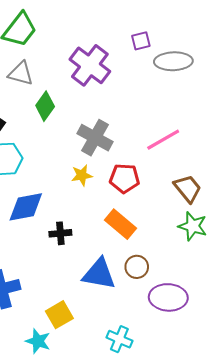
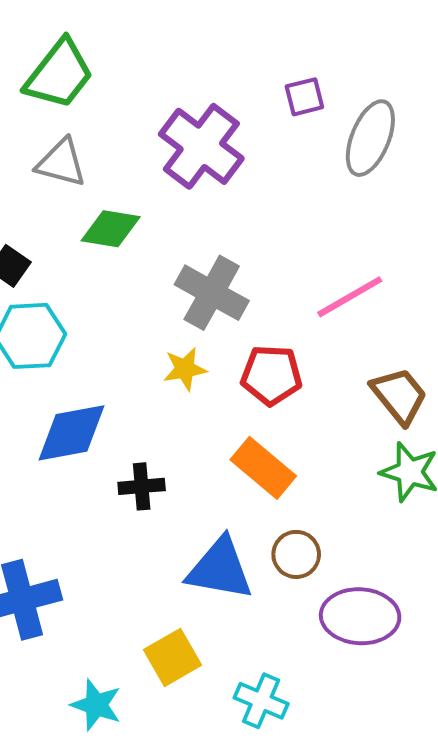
gray ellipse: (173, 61) -> (370, 138), turned -66
green diamond: (45, 106) -> (111, 229), turned 64
yellow square: (59, 315) -> (173, 657), moved

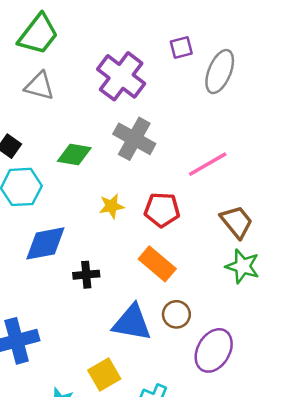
green diamond: (111, 229) -> (74, 154), moved
gray cross: (212, 293) -> (134, 139), moved
purple ellipse: (360, 616) -> (214, 350), turned -63

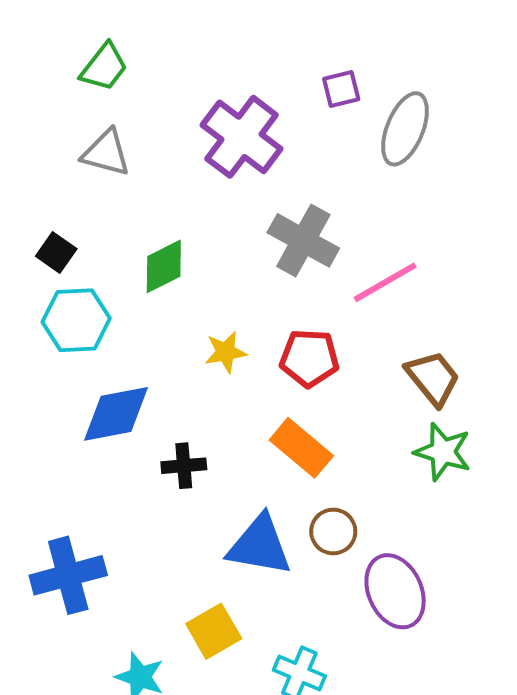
green trapezoid: (38, 34) -> (104, 67), size x0.7
gray cross: (134, 139) -> (303, 240), moved
green diamond: (74, 154) -> (164, 266), turned -36
purple ellipse: (214, 350) -> (395, 591), turned -54

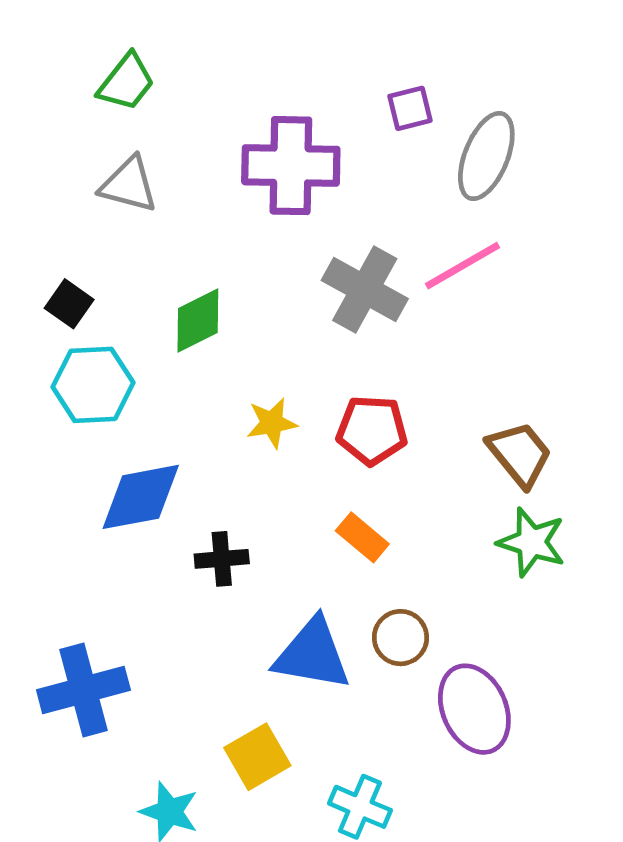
purple cross: (242, 137) -> (291, 166), turned -36
pink line: (385, 282) -> (462, 266), moved
orange rectangle: (301, 448) -> (362, 537), size x0.7

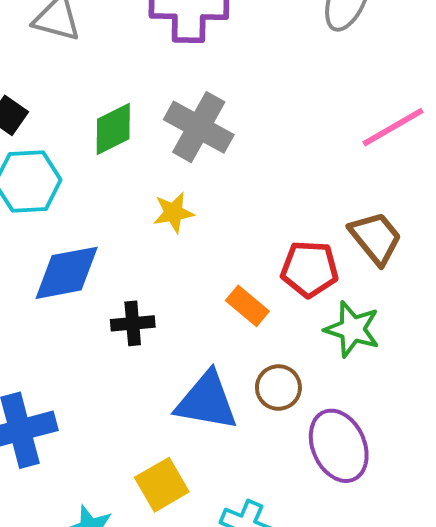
pink line: (462, 266) -> (393, 127), moved
gray cross: (365, 290) -> (199, 127), moved
red pentagon: (372, 430) -> (310, 269), moved
green star: (532, 542) -> (352, 329), moved

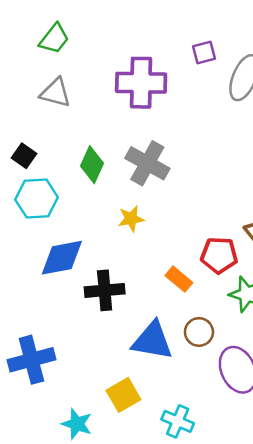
green diamond: (113, 129) -> (92, 165), turned -39
black cross: (133, 323) -> (105, 290), size x1.4

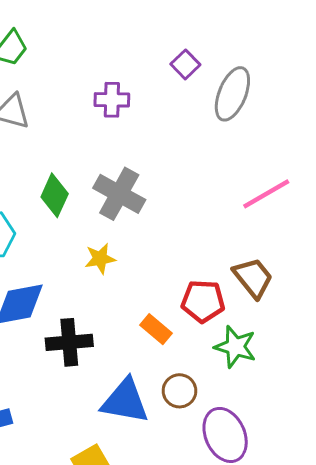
purple square: (204, 53) -> (185, 64), turned -30
purple cross: (141, 83) -> (112, 100), size x0.6

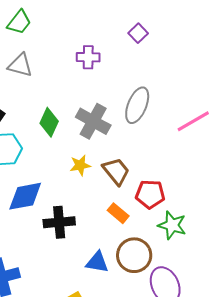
gray ellipse: (232, 94) -> (137, 105), moved
brown trapezoid: (253, 278) -> (116, 171), moved
brown circle: (179, 391) -> (134, 255), size x1.5
blue triangle: (125, 401) -> (97, 262), size x0.7

